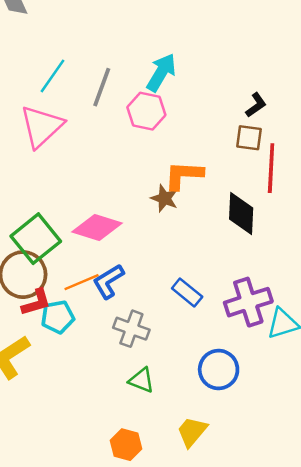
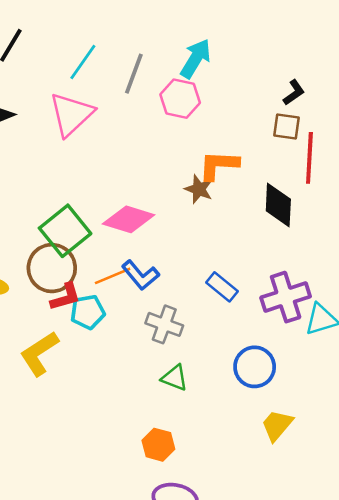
blue L-shape: (108, 281) -> (140, 275), turned -99
yellow trapezoid: (192, 432) -> (277, 425), moved

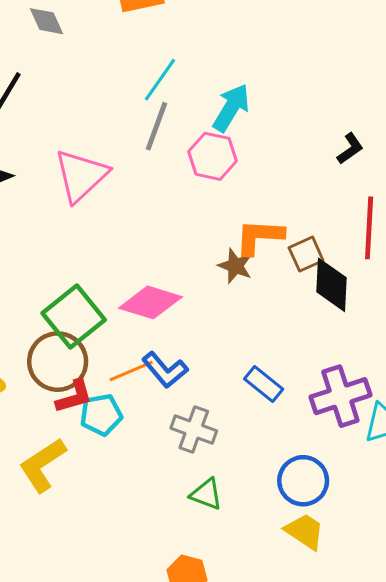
cyan line: (83, 62) -> (160, 80), moved
brown square: (287, 126) -> (306, 254), moved, turned -32
yellow trapezoid: (277, 425) -> (305, 531), moved, turned 84

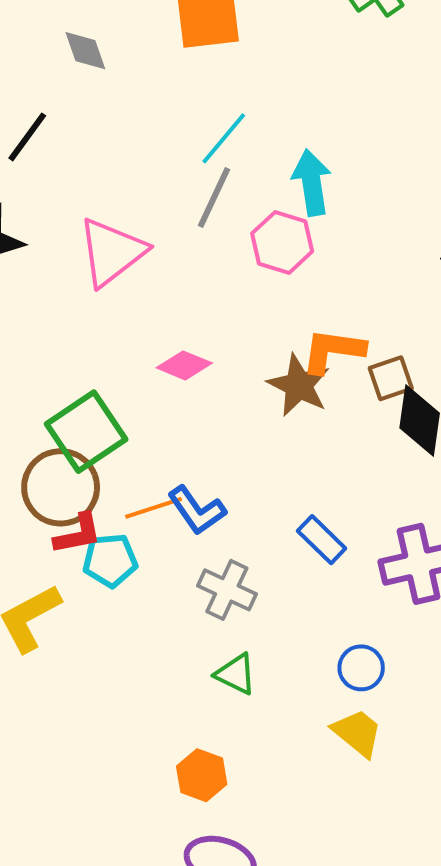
cyan arrow: (231, 108) -> (312, 183), turned -45
brown star: (235, 266) -> (299, 385), size x1.4
pink diamond: (150, 302) -> (184, 365), moved, size x0.7
blue circle: (303, 481) -> (361, 668), size x0.7

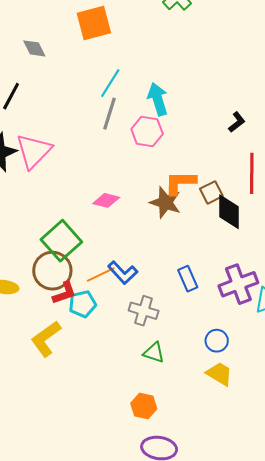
pink triangle: (112, 252) -> (34, 151), moved
blue rectangle: (322, 540) -> (188, 279), turned 30

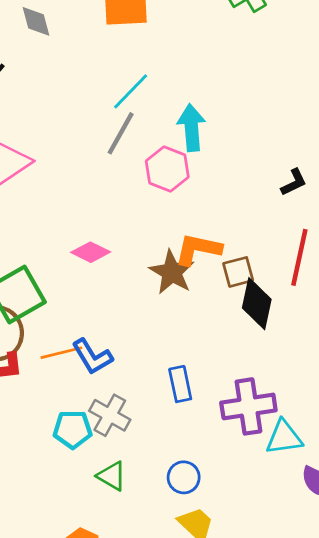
cyan pentagon: (82, 304) -> (73, 429), moved
blue circle: (217, 341) -> (184, 477), moved

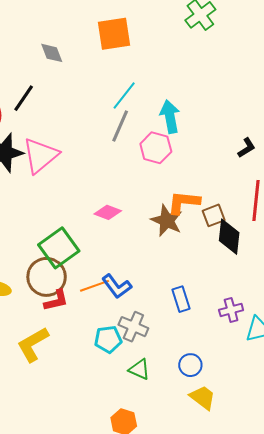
purple cross: (248, 406) -> (231, 310), size x0.6

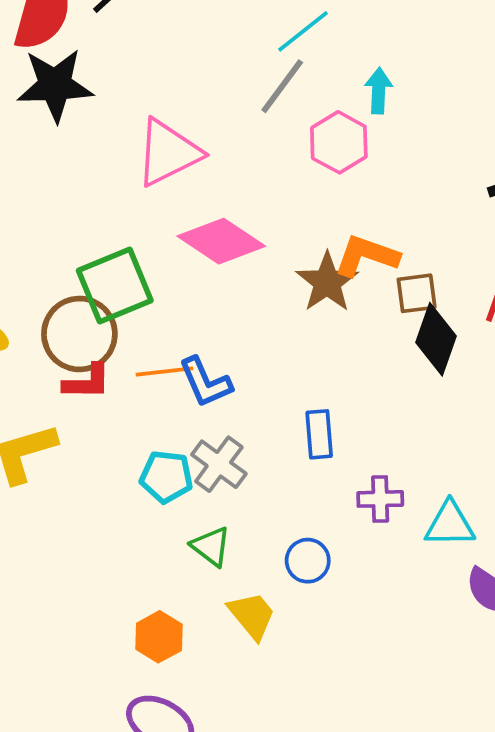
cyan arrow: (170, 117) -> (379, 91), size x0.7
pink triangle: (40, 155) -> (168, 153), moved
pink diamond: (108, 212) -> (221, 241), size x1.6
purple cross: (231, 310) -> (380, 499), moved
yellow trapezoid: (203, 397) -> (252, 615), moved

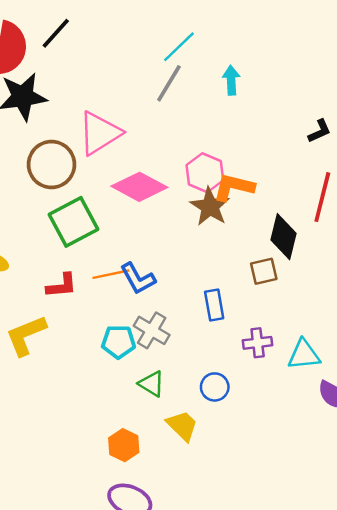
pink hexagon: (339, 142) -> (205, 173), moved
brown square: (417, 293) -> (264, 271), moved
brown circle: (79, 334) -> (51, 164), moved

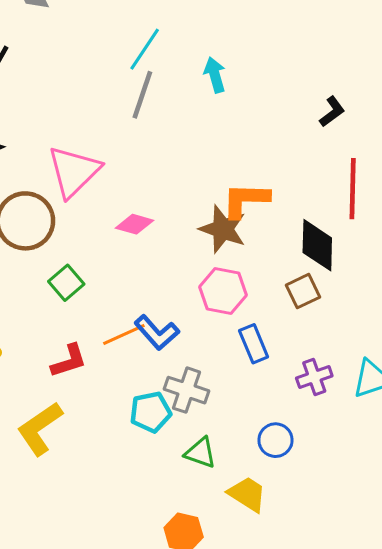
pink hexagon: (205, 173) -> (223, 291), moved
pink diamond: (139, 187) -> (135, 224), size x0.6
green square: (74, 222) -> (66, 283), size x0.6

